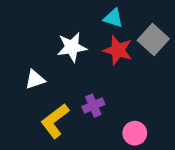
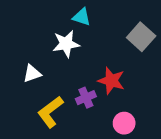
cyan triangle: (113, 18) -> (82, 17), moved
red star: (118, 50) -> (111, 81), moved

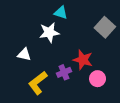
white triangle: (32, 74) -> (24, 55), turned 32
pink circle: (124, 123) -> (98, 79), moved

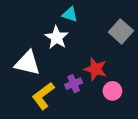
white star: (49, 33) -> (57, 37), turned -30
white triangle: (24, 55) -> (27, 63), size x1.6

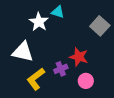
white star: (57, 37) -> (39, 22), moved
pink circle: (112, 91) -> (86, 81), moved

